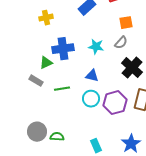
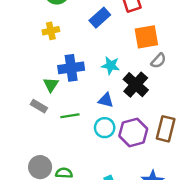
orange square: (126, 23) -> (146, 37), size x1.5
gray semicircle: (121, 43) -> (158, 61), moved
green triangle: (46, 63) -> (51, 85), turned -32
black cross: (132, 68) -> (136, 85), moved

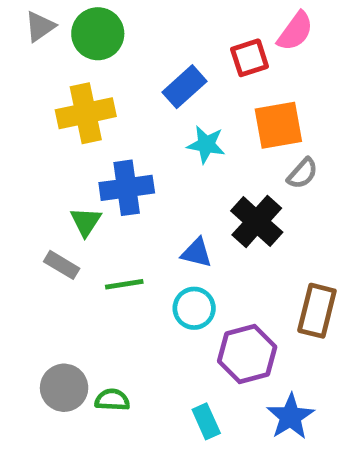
yellow cross: (51, 31) -> (86, 113), size x1.6
cyan star: (111, 65) -> (206, 144), moved
purple hexagon: (133, 132) -> (247, 354), moved

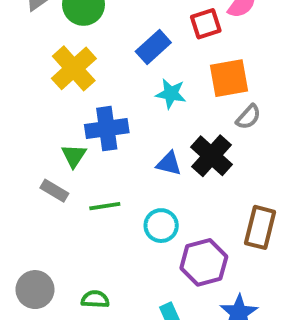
yellow cross: (86, 113) -> (74, 68), turned -30
blue triangle: (197, 253) -> (169, 163), moved
gray circle: (64, 388) -> (35, 290), moved

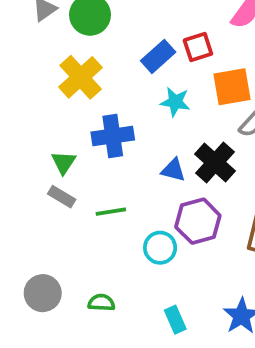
red square: (206, 24) -> (198, 47), moved
green triangle: (74, 156) -> (64, 162), moved
cyan circle: (161, 226) -> (160, 248), moved
purple hexagon: (204, 262) -> (198, 221), moved

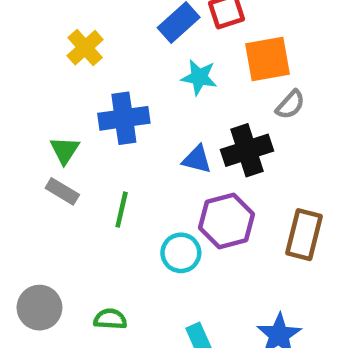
yellow cross: (81, 77) -> (85, 48), size x0.7
black cross: (215, 162) -> (247, 150), turned 30
green line: (111, 212) -> (122, 210), turned -68

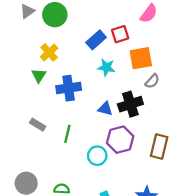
green triangle: (65, 150) -> (39, 75), moved

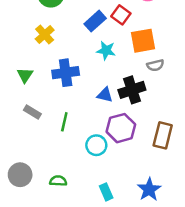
red square: (120, 34) -> (121, 15), turned -36
green triangle: (39, 75) -> (25, 75), moved
gray semicircle: (152, 81) -> (155, 65), turned 35

